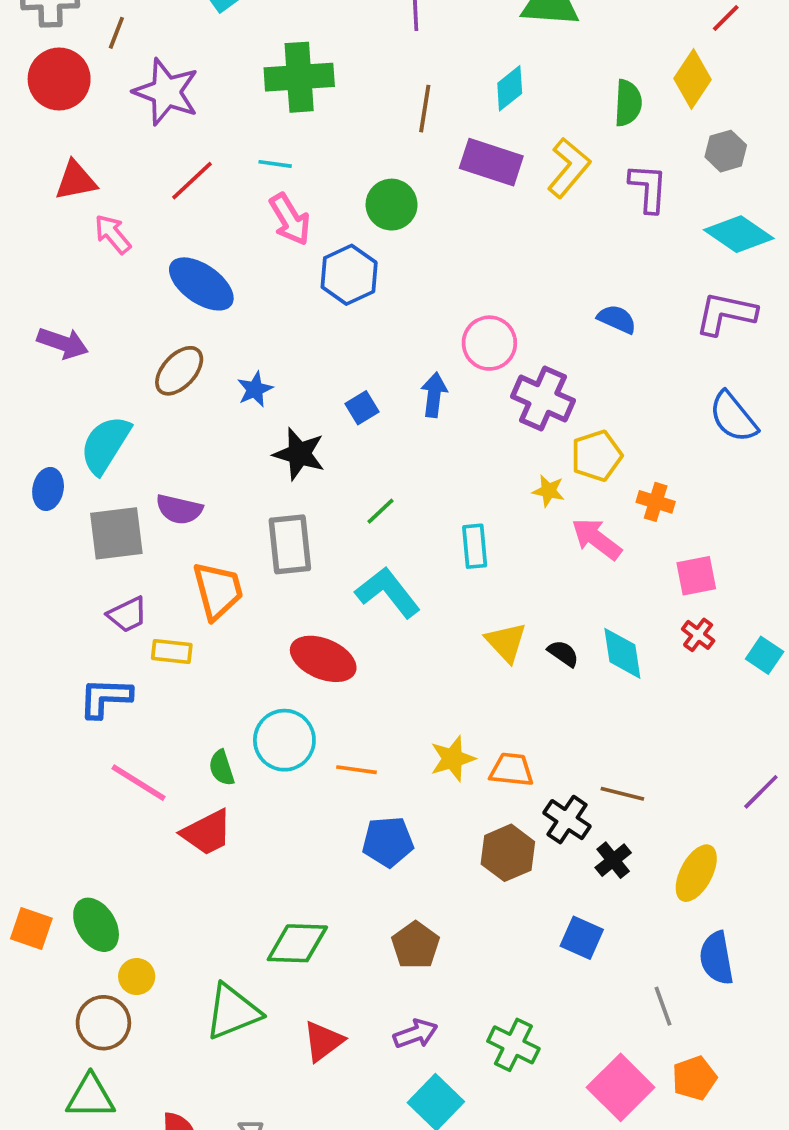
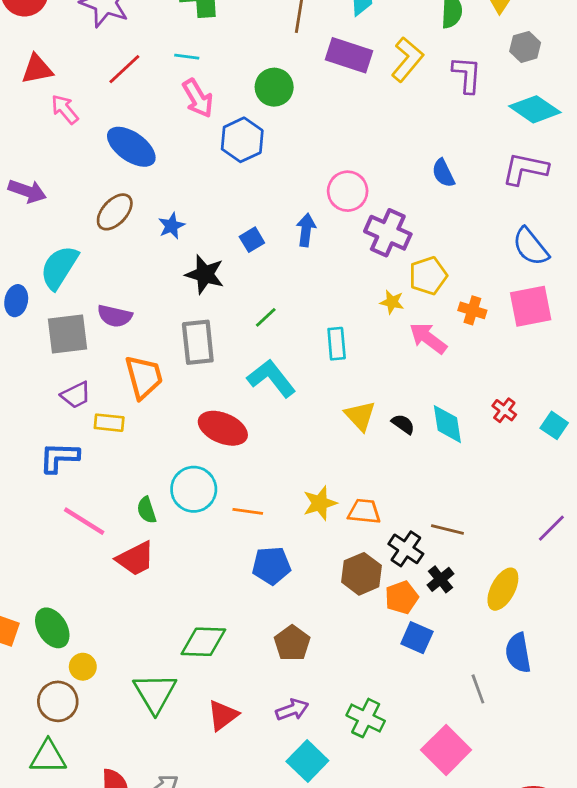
blue semicircle: (617, 319) -> (443, 173), turned -140
pink square: (696, 576) -> (531, 306), moved, size x1.4
green triangle: (233, 1012) -> (155, 693), turned -39
orange pentagon: (694, 1078) -> (402, 597), moved

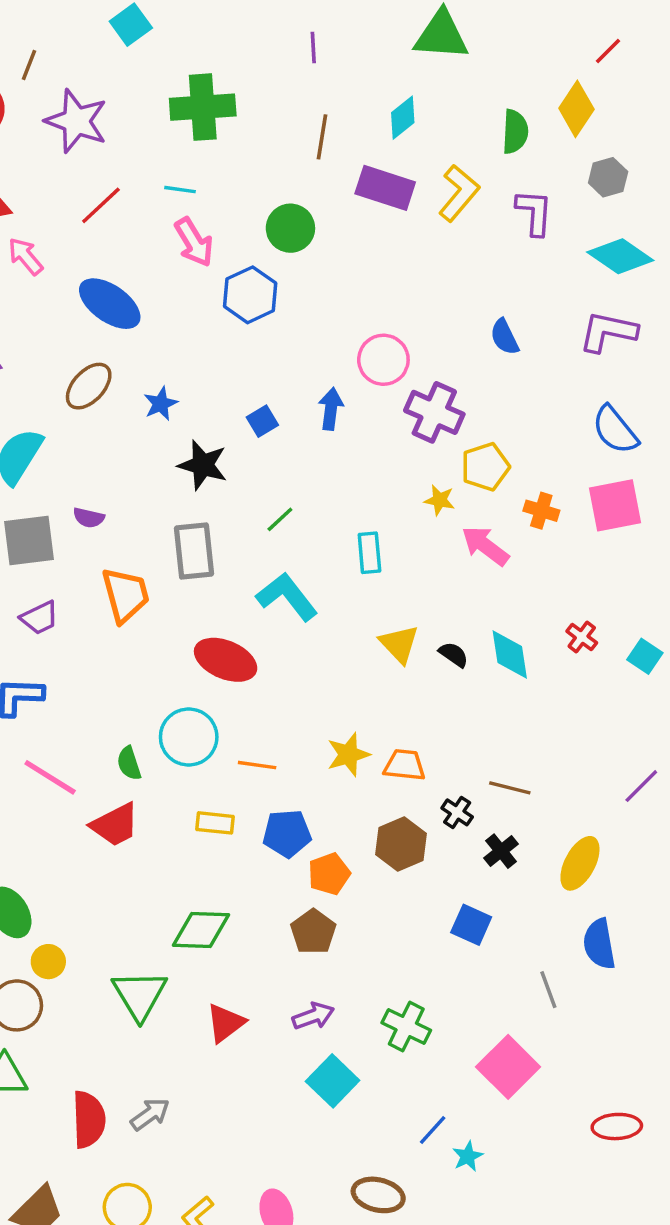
purple semicircle: (115, 316) -> (89, 518), size x0.7
yellow rectangle: (109, 423) -> (215, 823), moved
black cross: (406, 549) -> (457, 812), size x0.7
orange pentagon: (402, 597) -> (329, 874), moved

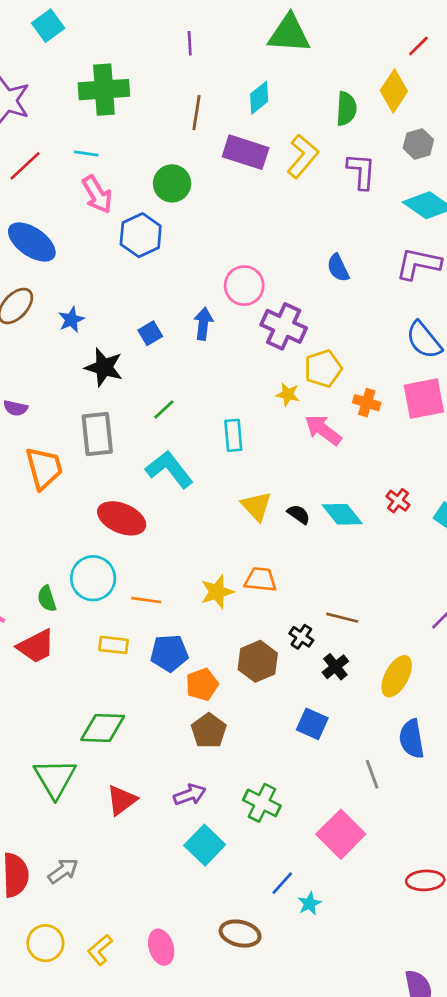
cyan diamond: (510, 655) -> (342, 514), turned -30
orange trapezoid: (404, 765) -> (261, 580), moved
brown pentagon: (313, 932) -> (209, 731), moved

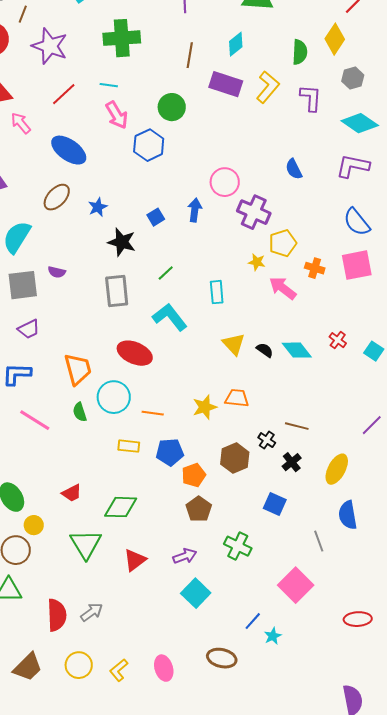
orange trapezoid: (44, 468) -> (78, 369), moved
red trapezoid: (36, 646) -> (72, 493), moved, size x0.7
green cross: (262, 803) -> (238, 546), moved

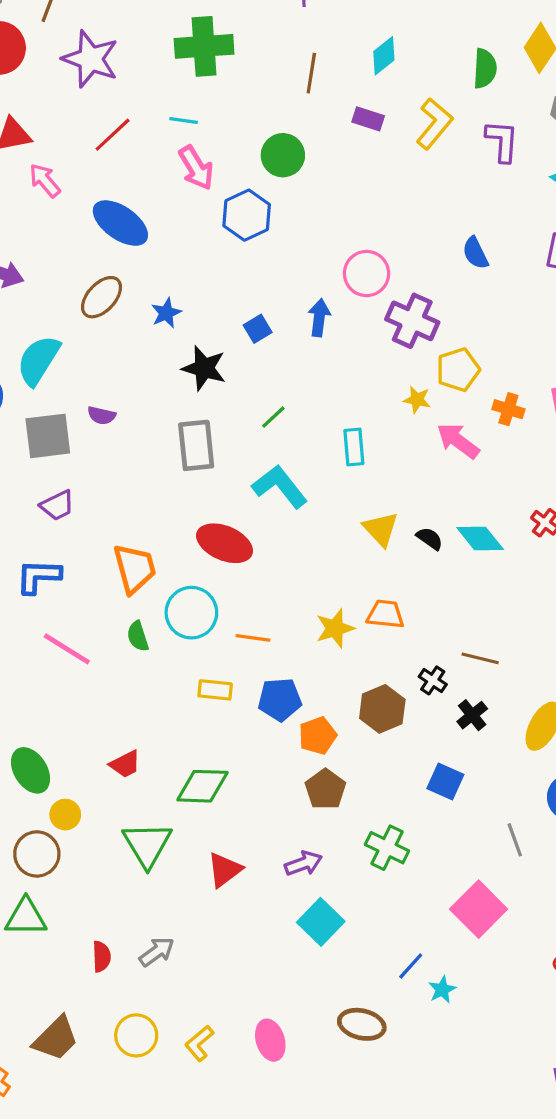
purple rectangle: (226, 84) -> (368, 119), size x0.6
red semicircle: (57, 615) -> (102, 957), size x0.6

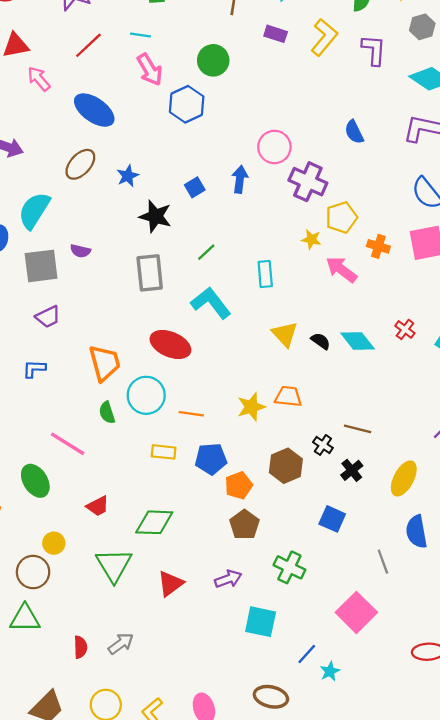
blue L-shape: (38, 576) -> (34, 369), size x0.7
pink line: (67, 649) -> (68, 444), moved
green ellipse: (31, 770) -> (35, 481), moved
cyan square: (321, 922) -> (261, 622), moved, turned -32

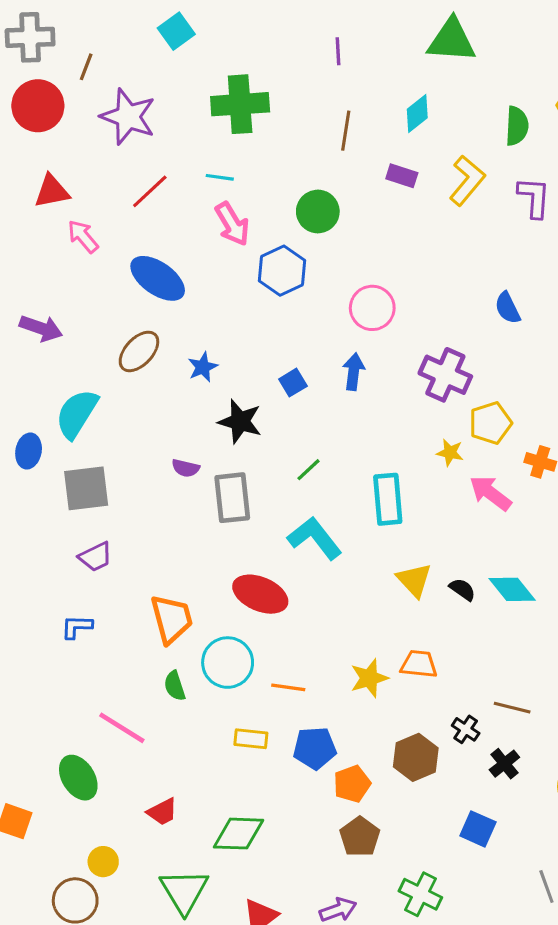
pink circle: (274, 147) -> (372, 308), moved
purple semicircle: (80, 251) -> (186, 468), moved
cyan rectangle: (265, 274) -> (388, 499), size x1.4

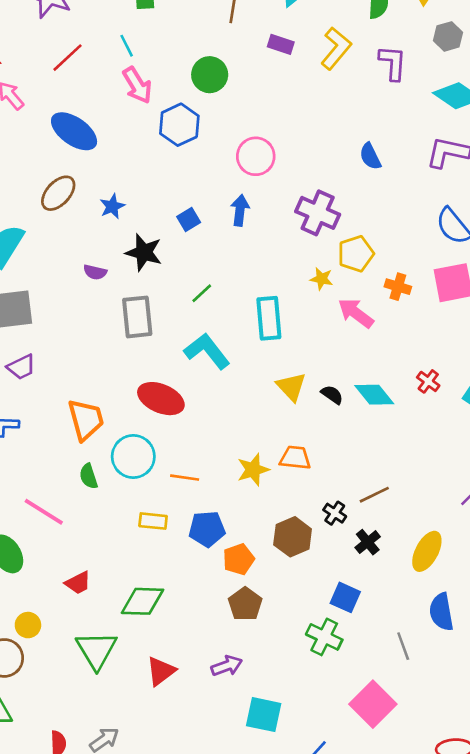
cyan line: (220, 177) -> (127, 46), turned 55
purple semicircle: (186, 468) -> (95, 272), moved
brown line: (512, 708) -> (374, 495), turned -40
green cross: (420, 894) -> (324, 637), moved

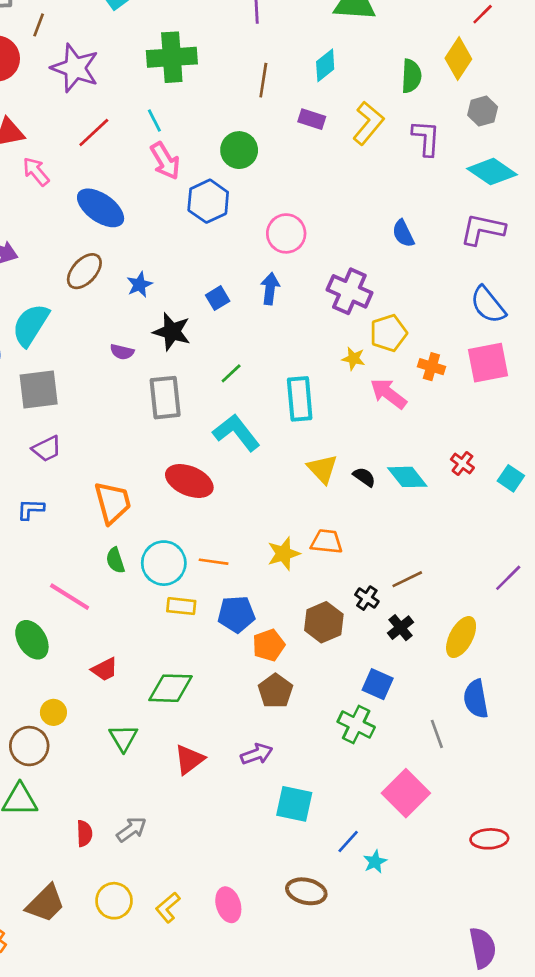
cyan circle: (133, 457) -> (164, 563), moved
green triangle: (96, 650) -> (123, 738), size x0.7

